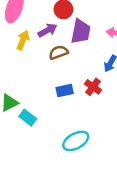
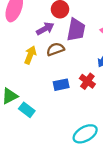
yellow arrow: (23, 40) -> (30, 55), moved
cyan ellipse: (76, 141) -> (85, 134), moved

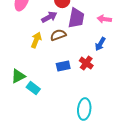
cyan ellipse: (85, 134) -> (84, 109), turned -55

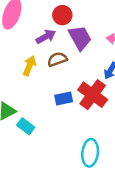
purple trapezoid: (76, 18) -> (80, 38), turned -40
red cross: (86, 63) -> (93, 95), size x1.6

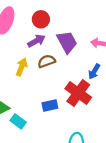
red circle: (62, 15) -> (41, 19), moved
blue rectangle: (64, 98) -> (50, 106), moved

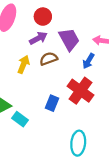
blue arrow: (94, 71) -> (88, 61), moved
blue rectangle: (50, 106) -> (52, 103), turned -56

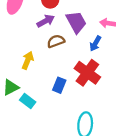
yellow arrow: (23, 64) -> (28, 60), moved

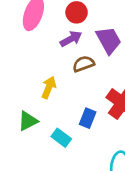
cyan rectangle: (28, 101) -> (61, 138), moved

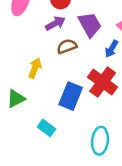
blue rectangle: (88, 118) -> (71, 96), size x1.5
cyan rectangle: (61, 138) -> (46, 128), moved

